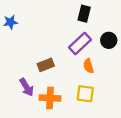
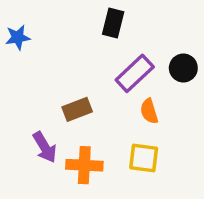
black rectangle: (84, 14) -> (113, 23), moved

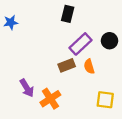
brown rectangle: (77, 109) -> (67, 65), moved
yellow square: (144, 158) -> (105, 100), moved
orange cross: (84, 165) -> (50, 99), turned -36

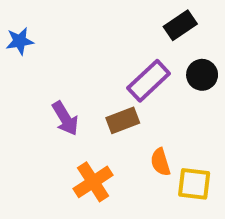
black rectangle: (68, 14) -> (180, 25), moved, turned 42
orange semicircle: (89, 66) -> (160, 162), moved
purple arrow: (27, 88) -> (65, 118), moved

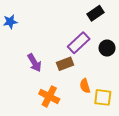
black circle: (202, 75) -> (107, 48), moved
orange cross: (93, 182) -> (49, 96), turned -30

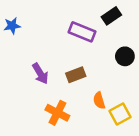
purple rectangle: (79, 43) -> (82, 32), moved, turned 65
yellow square: (103, 97) -> (120, 114), turned -36

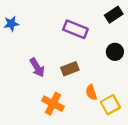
black rectangle: (111, 16) -> (114, 15), moved

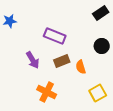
purple rectangle: (75, 29) -> (55, 36), moved
orange semicircle: (91, 92) -> (81, 67), moved

